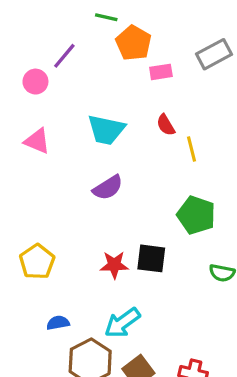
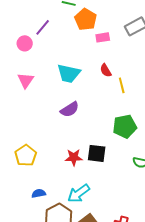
pink triangle: (37, 141) -> (26, 80), turned 42
green pentagon: (196, 215) -> (125, 126), turned -30

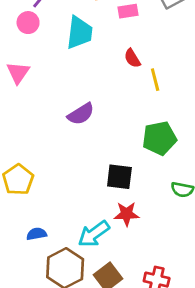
pink circle: (25, 43) -> (28, 23), moved
cyan trapezoid: (69, 73) -> (79, 33), moved, turned -95
red star: (74, 157) -> (127, 214), moved

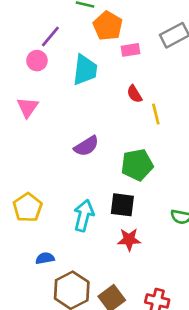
green pentagon: (159, 138) -> (137, 165), moved
cyan arrow: (94, 234) -> (84, 215), moved, turned 140

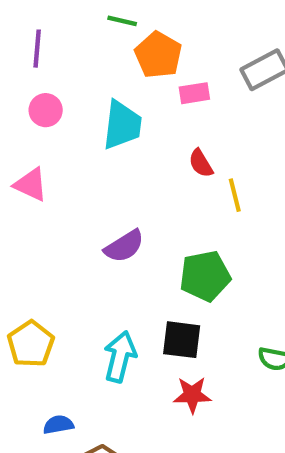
purple line: (50, 37) -> (37, 49), moved, turned -35
pink triangle: (28, 107) -> (31, 185), turned -40

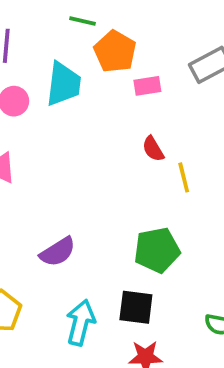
cyan trapezoid: (122, 125) -> (63, 84), moved
purple semicircle: (124, 246) -> (58, 252), moved

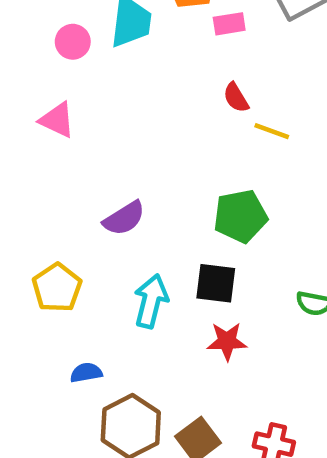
yellow line: (184, 177) -> (272, 131), turned -56

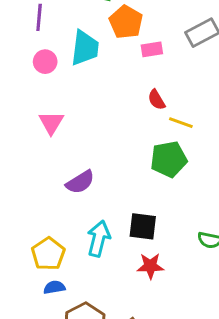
pink triangle: (57, 120) -> (51, 123), moved, turned 36
green pentagon: (240, 216) -> (169, 159), moved
yellow pentagon: (57, 288) -> (48, 254), moved

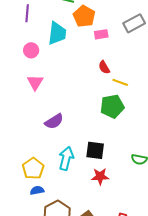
pink circle: (45, 62) -> (31, 50), moved

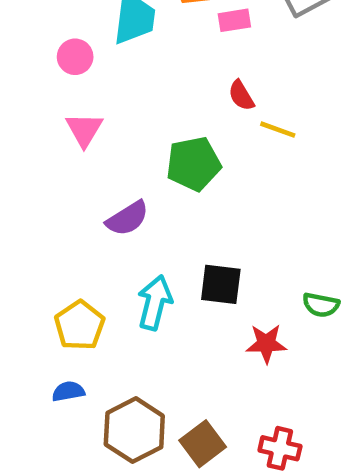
green pentagon: (112, 106) -> (193, 164), moved
red star: (100, 176) -> (266, 344), moved
blue semicircle: (37, 190) -> (68, 391), moved

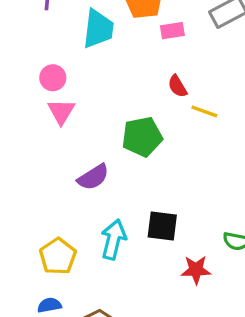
pink circle: (75, 57) -> (53, 78), moved

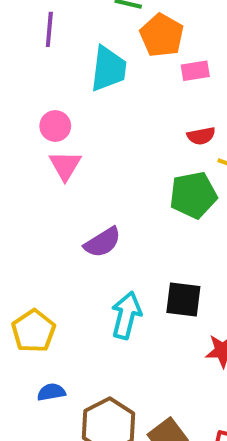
red semicircle: (177, 86) -> (201, 136), turned -70
green pentagon: (142, 137) -> (193, 195), moved
yellow pentagon: (58, 256) -> (34, 331), moved

